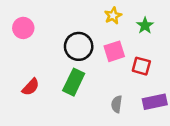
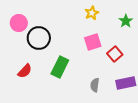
green star: (145, 26) -> (126, 21), moved
black circle: (79, 46) -> (39, 38), moved
red square: (141, 66) -> (115, 54), turned 35

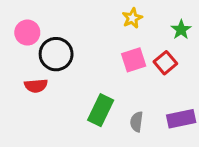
red square: (115, 54) -> (165, 63), moved
green rectangle: (60, 67) -> (101, 110), moved
red semicircle: (25, 71) -> (36, 86), moved, turned 42

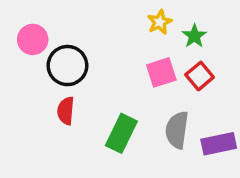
green star: (181, 30) -> (194, 36), moved
red semicircle: (36, 86) -> (66, 111), moved, turned 100
gray semicircle: (137, 122) -> (177, 130), moved, size x1.5

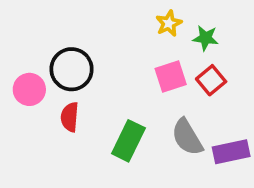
green star: (194, 36) -> (206, 38), turned -30
pink circle: (33, 39) -> (29, 89), moved
gray semicircle: (177, 130) -> (187, 137), turned -39

